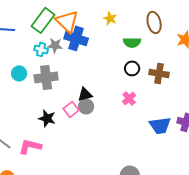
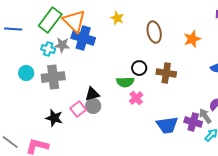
brown ellipse: (154, 22) -> (154, 32), moved
green semicircle: (132, 42) -> (125, 82), moved

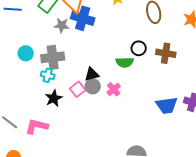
cyan cross: (48, 49) -> (48, 75), moved
pink cross: (136, 98) -> (114, 89), moved
black star: (54, 118) -> (54, 98), turned 30

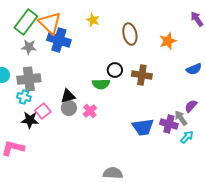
gray star: (62, 25) -> (29, 47), moved
pink square: (78, 89) -> (43, 111), moved
black star: (54, 98) -> (30, 120), turned 30

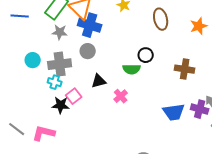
brown cross: (142, 75) -> (185, 69), moved
gray circle: (69, 108) -> (88, 51), moved

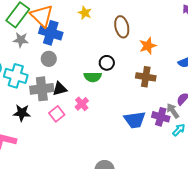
orange star: (199, 26) -> (148, 46), moved
gray cross: (60, 64) -> (42, 89), moved
cyan cross: (55, 82) -> (16, 76), moved, size x1.6
pink square: (74, 96) -> (57, 114), moved

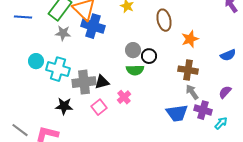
gray circle: (49, 59) -> (133, 50), moved
gray arrow: (173, 111) -> (192, 92), moved

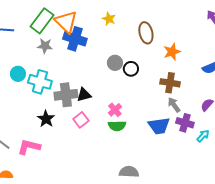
green semicircle: (135, 70) -> (117, 126), moved
pink cross: (124, 97) -> (115, 110), moved
black star: (64, 106) -> (46, 119), turned 30

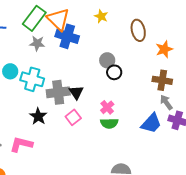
black circle: (131, 69) -> (114, 72), moved
black triangle: (84, 95) -> (76, 92), turned -49
blue trapezoid: (159, 126) -> (151, 123), turned -40

